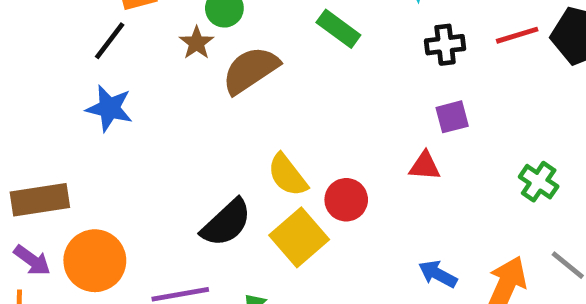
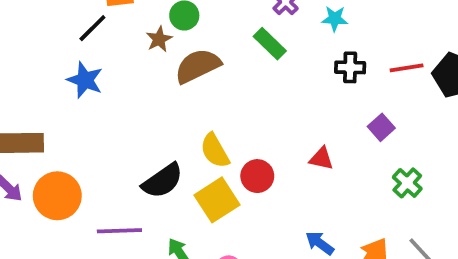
purple square: (452, 117) -> (381, 127), moved, turned -35

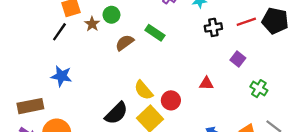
brown star: (159, 39) -> (92, 24), moved
green rectangle: (270, 44) -> (155, 33), moved
brown semicircle: (198, 66) -> (125, 43), size x0.7
blue star: (85, 80) -> (61, 76), moved

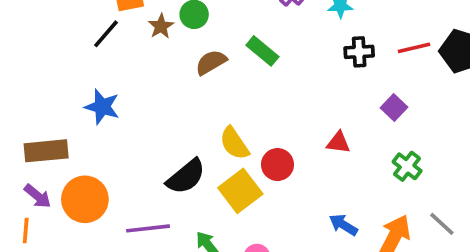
green cross: (259, 89) -> (407, 166), moved

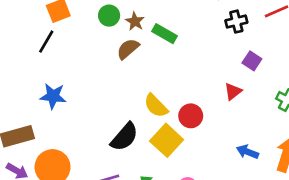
brown star: (161, 26) -> (135, 21), moved
purple square: (394, 108) -> (252, 61), moved
red triangle: (338, 143) -> (233, 91), turned -36

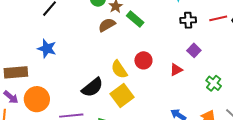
red circle: (191, 116) -> (143, 60), moved

